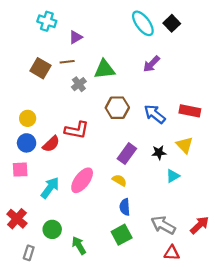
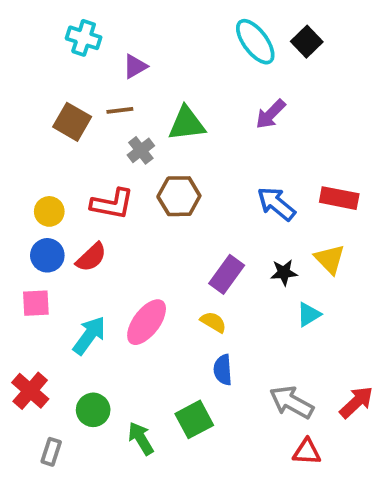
brown hexagon: (117, 108) -> (179, 196), moved
red L-shape: (77, 130) -> (112, 204), moved
green square: (122, 235) -> (194, 419), moved

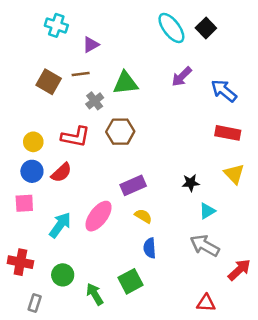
blue arrow: (276, 204) -> (224, 91), moved
yellow triangle: (330, 259) -> (234, 174), moved
purple rectangle: (227, 274) -> (133, 185), moved, turned 30
red cross: (30, 391) -> (20, 262), turned -30
gray arrow: (292, 402) -> (205, 245), moved

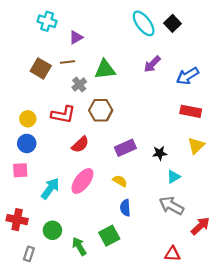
blue arrow: (224, 91) -> (188, 76), turned -70
red semicircle: (61, 173) -> (80, 145), moved
yellow triangle: (234, 174) -> (196, 146), turned 30
purple rectangle: (133, 185) -> (125, 148), moved

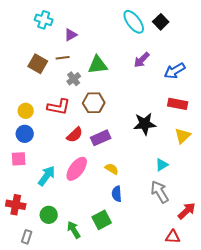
purple rectangle: (125, 148) -> (101, 138), moved
black star: (160, 153) -> (145, 124), moved, size x1.6
gray arrow: (171, 206) -> (160, 192), turned 30
red triangle: (173, 254) -> (173, 237), moved

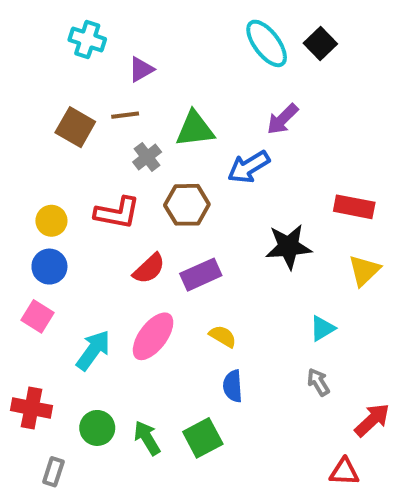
blue arrow: (175, 71) -> (249, 167), moved
pink square: (19, 159) -> (37, 316), turned 35
gray arrow: (160, 192) -> (318, 382), size x0.6
green arrow: (74, 230) -> (147, 438), moved

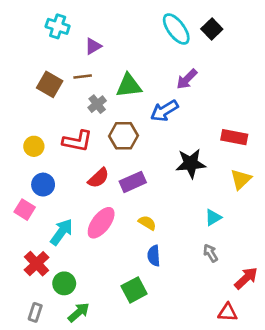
blue circle: (49, 267) -> (43, 185), moved
red cross: (32, 408) -> (37, 264), moved, turned 35
green arrow: (147, 438) -> (79, 312), moved, turned 80

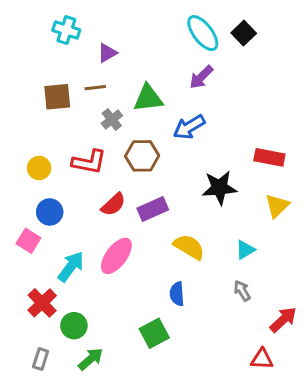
purple arrow: (187, 79) -> (201, 77), moved
brown square: (50, 84) -> (57, 97), turned -35
yellow semicircle: (147, 223) -> (189, 247), moved, size x1.5

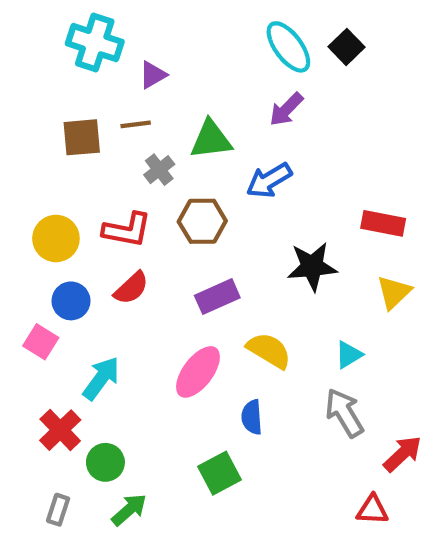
cyan cross: (66, 30) -> (95, 43), size x1.4
yellow circle: (39, 168) -> (56, 238), size x1.4
red semicircle: (113, 204) -> (131, 288), moved
pink ellipse: (116, 256) -> (198, 372), moved
gray arrow: (242, 291) -> (344, 413), size x1.6

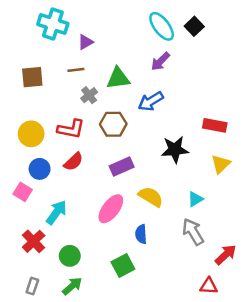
brown square: (82, 137) -> (32, 77), moved
green circle: (105, 462) -> (70, 256), moved

